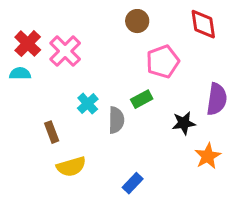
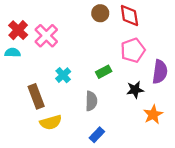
red diamond: (203, 24) -> (129, 15), moved
pink pentagon: (163, 62) -> (133, 50), moved
gray semicircle: (116, 120) -> (91, 101), moved
brown rectangle: (52, 132) -> (36, 96), size x1.5

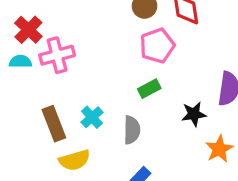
pink cross: (46, 36) -> (57, 55), moved, turned 30
pink pentagon: (133, 50) -> (157, 46), moved
cyan cross: (63, 75) -> (92, 117), moved

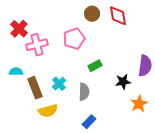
pink pentagon: (157, 46) -> (74, 39), moved
cyan semicircle: (20, 62) -> (16, 72), moved

